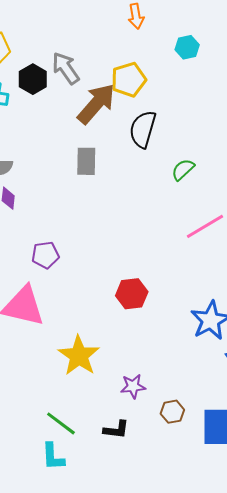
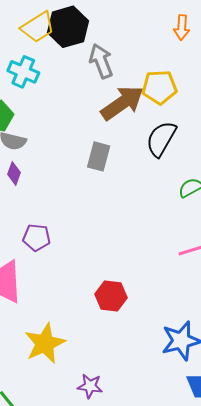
black hexagon: (33, 79) -> (68, 27), moved, size x1.4

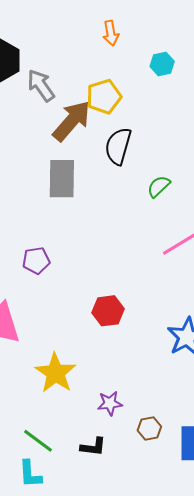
gray rectangle: (99, 156) -> (62, 179), size x1.4
purple pentagon: (36, 238) -> (36, 261), moved

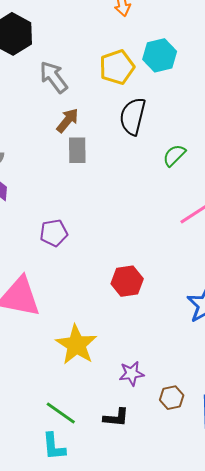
cyan hexagon: (162, 64) -> (160, 55), moved, size x1.4
gray arrow: (41, 85) -> (54, 77), moved
brown arrow: (72, 121) -> (68, 120), moved, size x0.6
gray rectangle: (62, 179) -> (77, 150), size x0.7

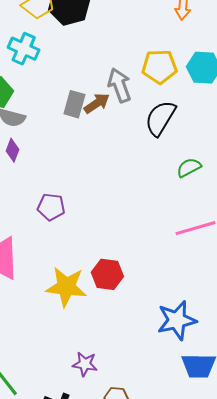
gray arrow: (54, 77) -> (119, 85), moved
gray rectangle: (77, 150) -> (74, 104), moved
yellow star: (76, 345) -> (66, 287), moved, turned 30

